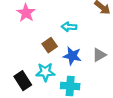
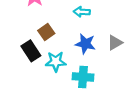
brown square: (50, 45) -> (46, 32), moved
black rectangle: (23, 81) -> (31, 51), moved

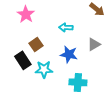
gray triangle: (115, 43) -> (94, 44), moved
cyan cross: (83, 77) -> (78, 82), moved

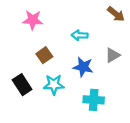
pink star: (26, 14) -> (33, 20), turned -30
black rectangle: (23, 60) -> (22, 85), moved

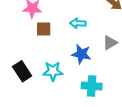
brown square: (44, 55) -> (44, 29), moved, turned 35

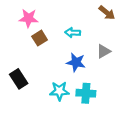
brown square: (44, 29) -> (40, 38), turned -32
cyan star: (53, 71) -> (59, 91), moved

